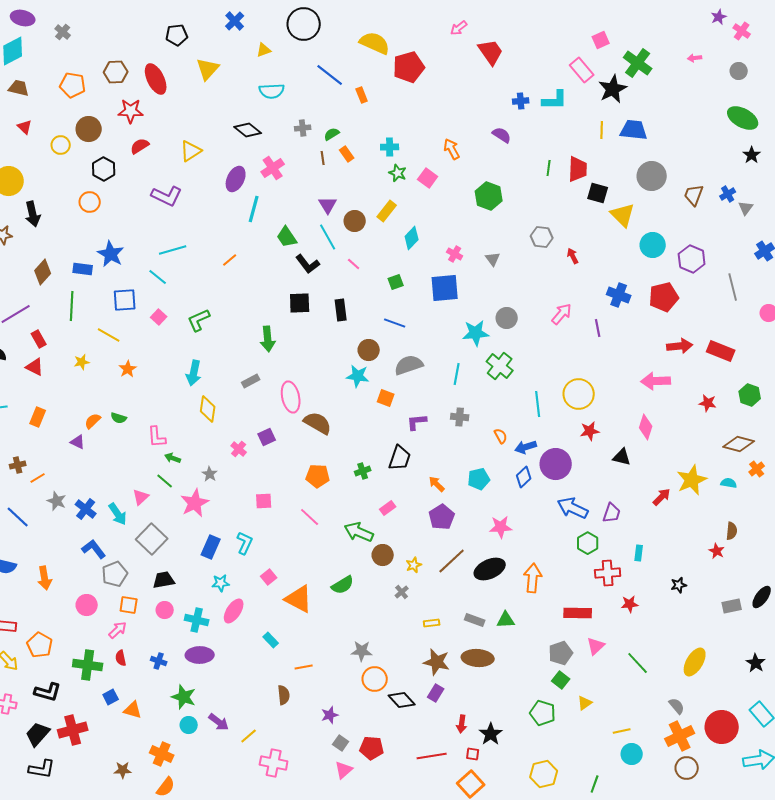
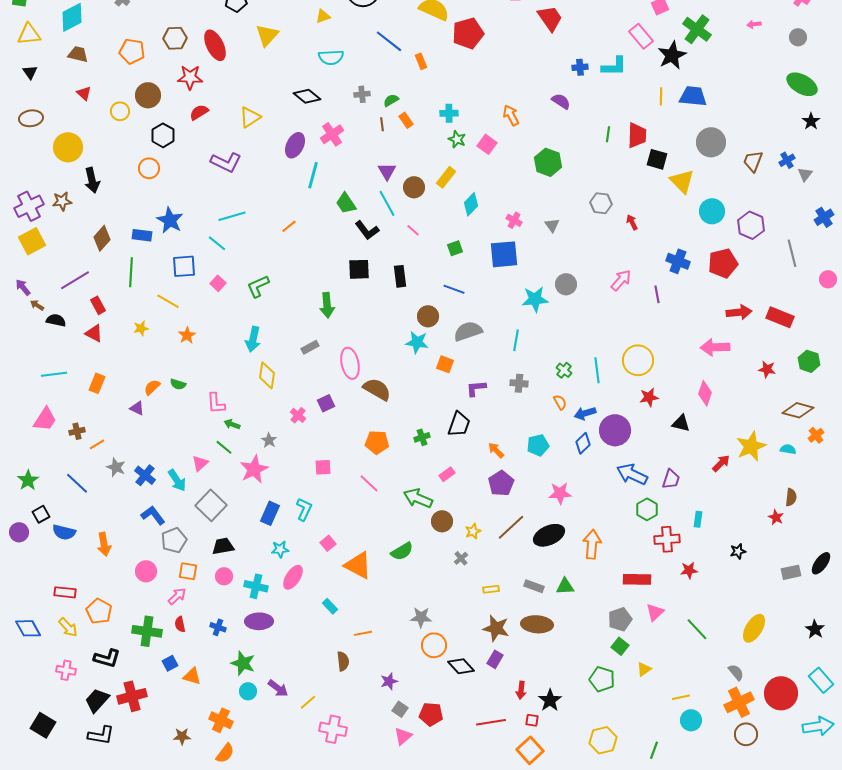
green cross: (500, 366) -> (564, 370), moved, size x0.6

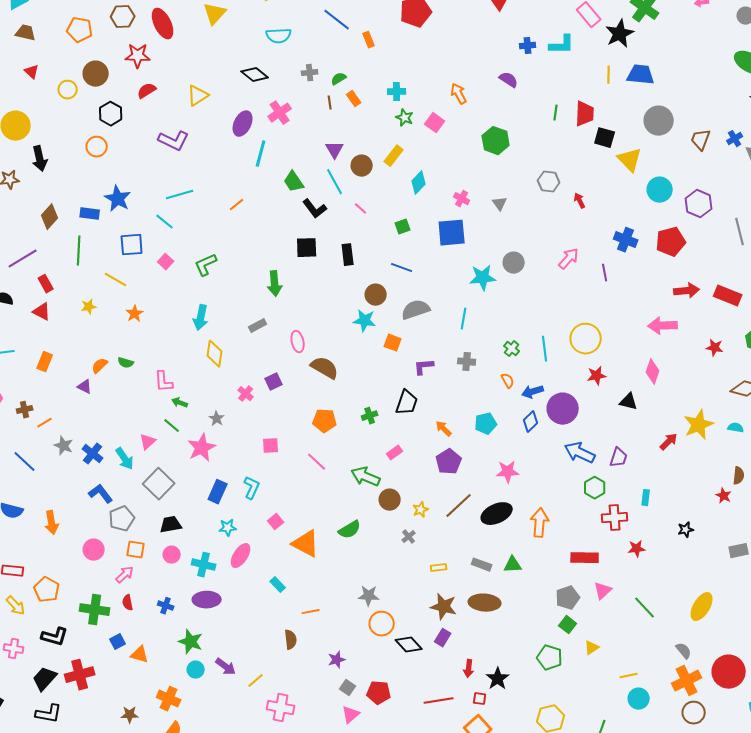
pink ellipse: (350, 363) -> (298, 342), size x0.7

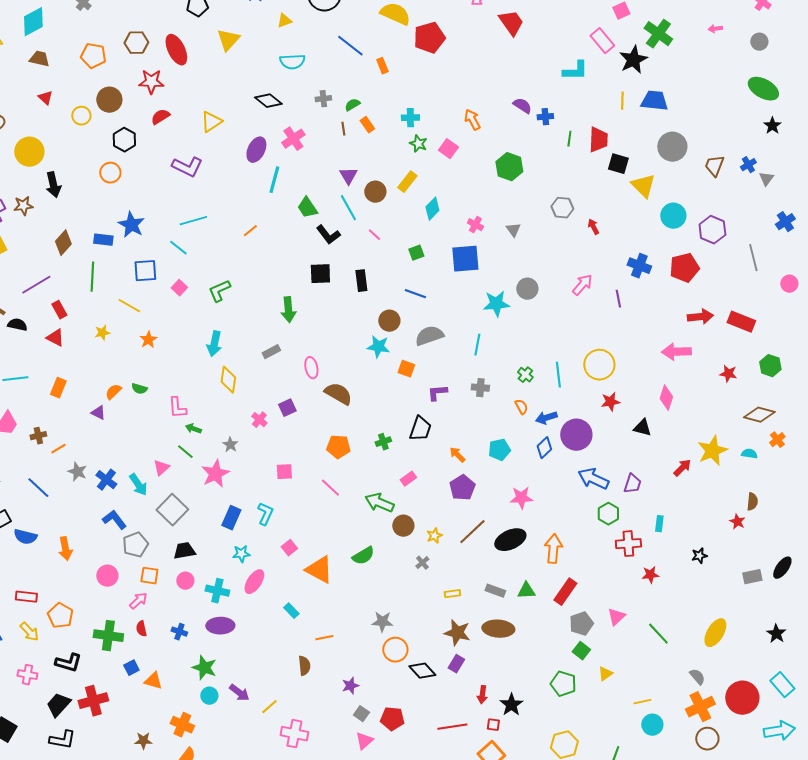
blue cross: (528, 46) -> (545, 117), moved
red rectangle: (585, 558) -> (565, 592), moved, turned -56

